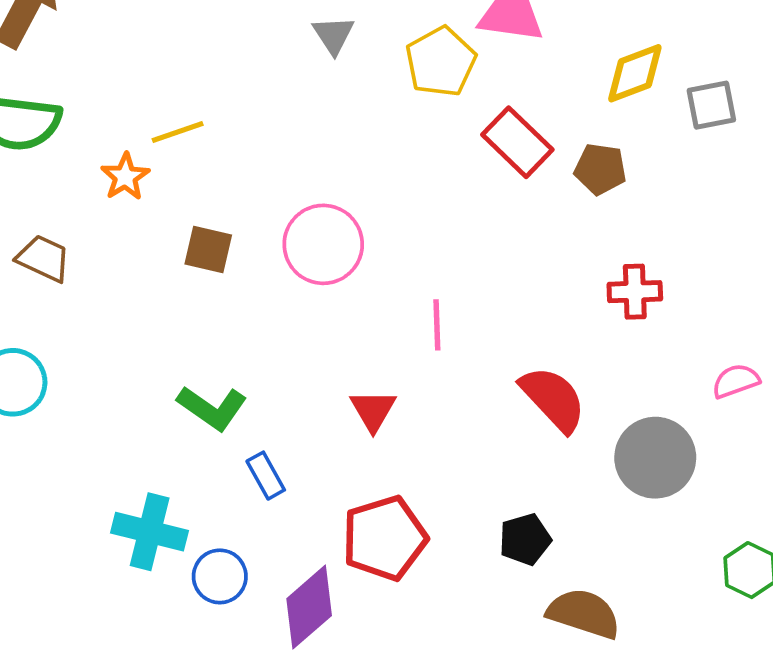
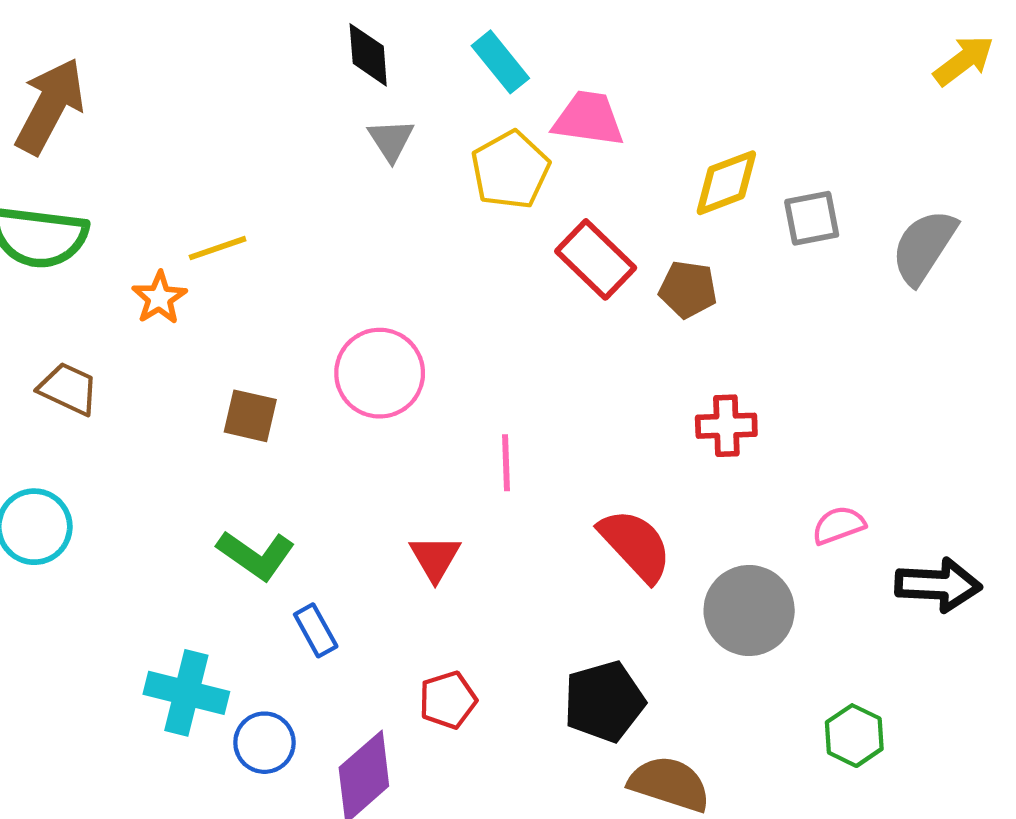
brown square: (208, 249) -> (250, 416), moved
red pentagon: (385, 538) -> (448, 700), size x0.6
black pentagon: (525, 539) -> (604, 701), size x1.4

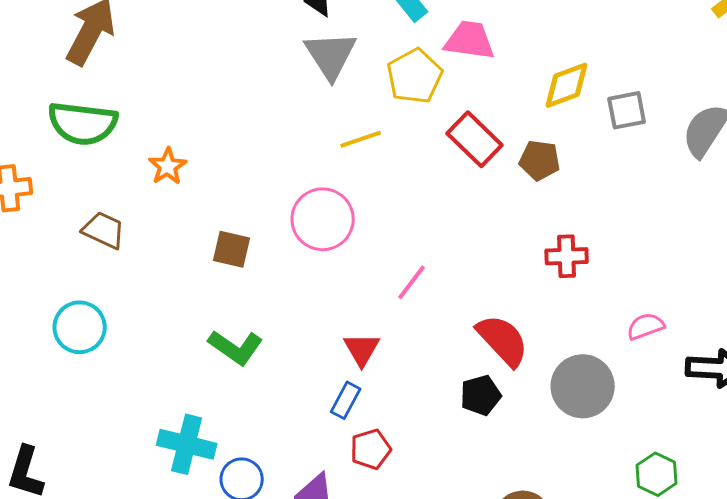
gray triangle: (391, 140) -> (331, 55), size x1.6
yellow line: (218, 248) -> (361, 139), moved
pink line: (506, 463) -> (412, 282), turned 39
blue rectangle: (316, 630) -> (346, 400), moved, turned 57
black pentagon: (604, 701) -> (481, 395), moved, size x0.7

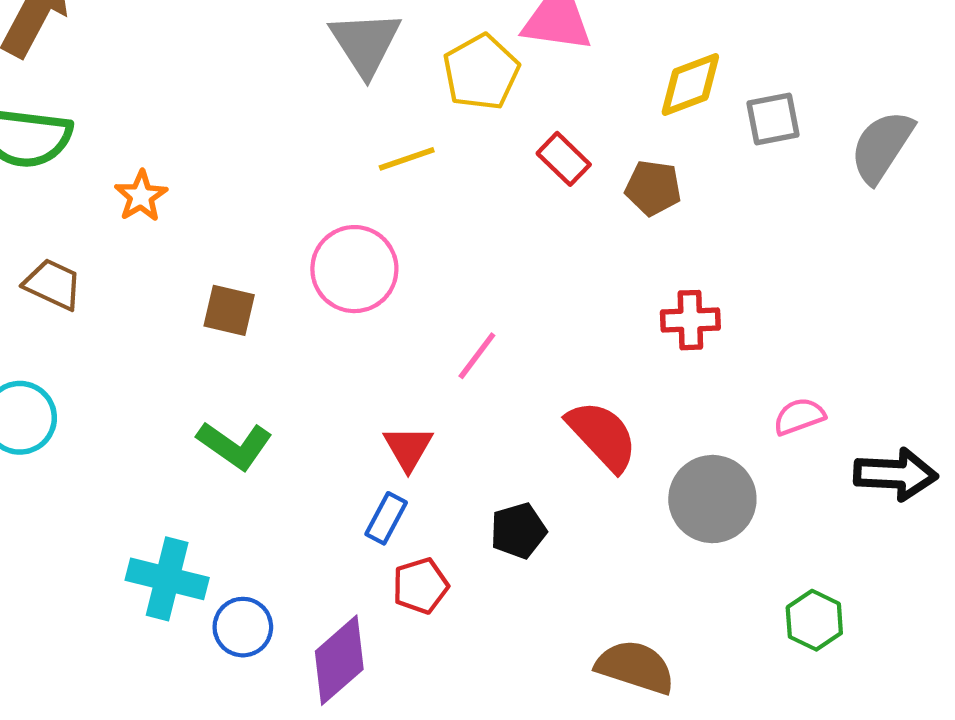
red rectangle: (475, 139) -> (564, 159), size x0.7
black pentagon: (481, 395) -> (518, 531), moved

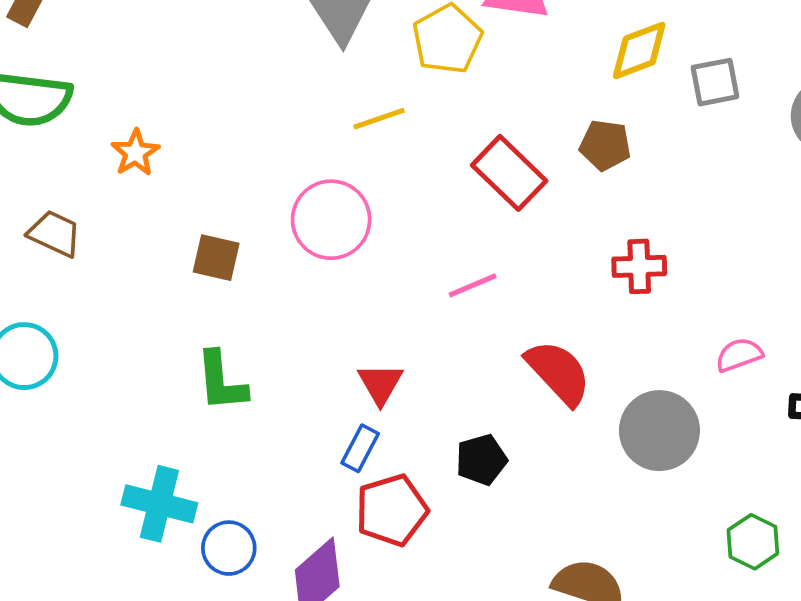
red rectangle: (564, 159) -> (509, 173), moved, size x1.5
pink line: (477, 356) -> (473, 285), moved, turned 30
green L-shape: (235, 445) -> (221, 381), turned 50
red pentagon: (420, 586) -> (392, 510), size x1.4

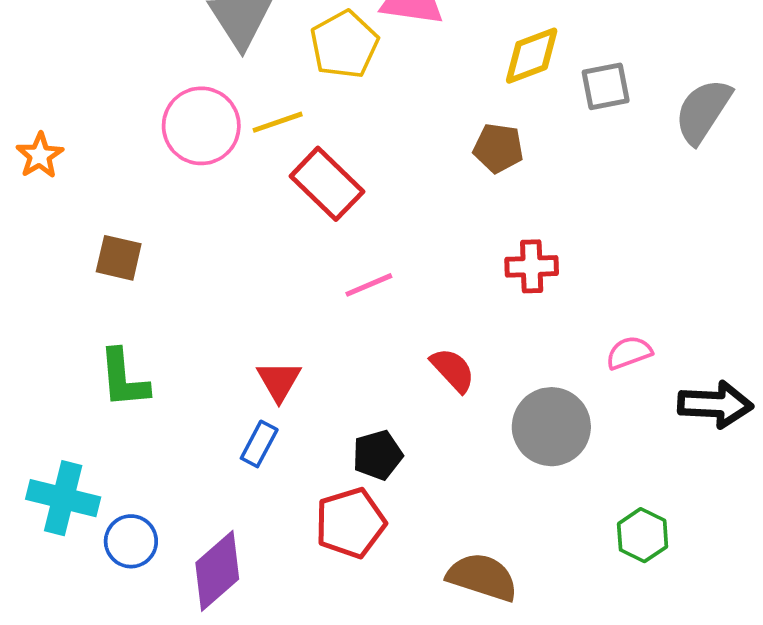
red rectangle: (509, 173) -> (327, 184), moved
pink circle: (331, 220) -> (201, 126), moved
red semicircle: (558, 372) -> (453, 370), size x0.7
red pentagon: (392, 510) -> (350, 523), moved

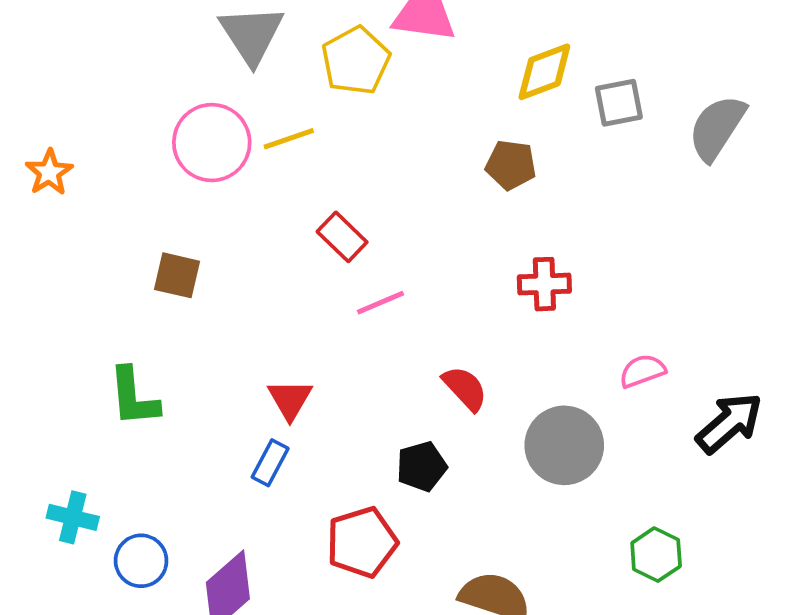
red rectangle: (327, 184) -> (342, 237), moved, size x0.7
brown square: (119, 258) -> (177, 275), moved
black arrow: (715, 404) -> (729, 423), turned -44
black pentagon: (378, 455) -> (422, 466), moved
cyan cross: (63, 498) -> (73, 517), size x0.7

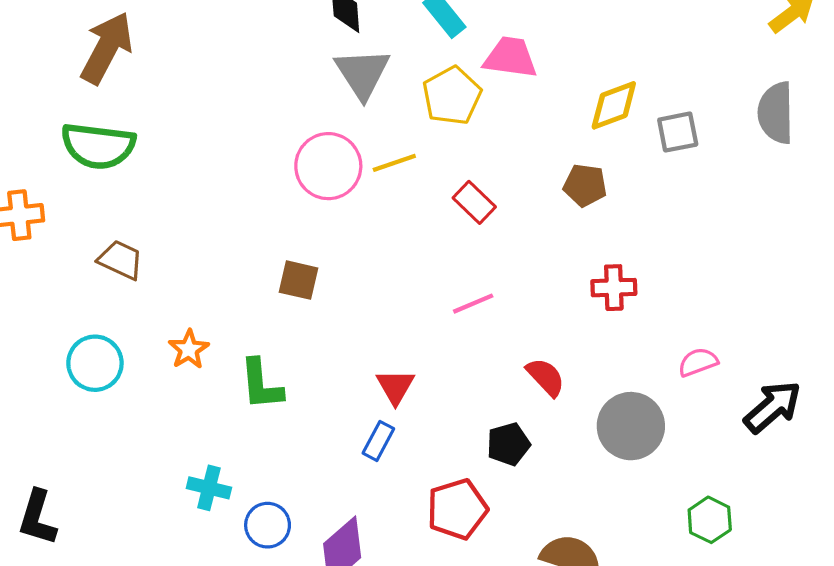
gray semicircle: (717, 128) -> (776, 113), moved, turned -34
orange star: (49, 172) -> (189, 349), moved
red rectangle: (342, 237) -> (474, 202), moved

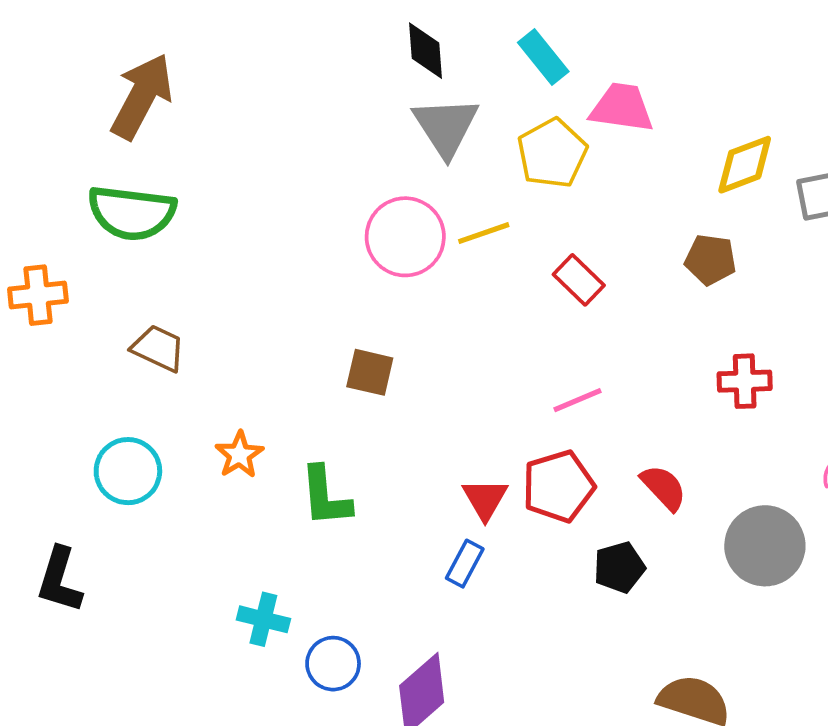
red pentagon: (457, 509) -> (558, 486), moved
black L-shape: (37, 518) -> (60, 580), moved

